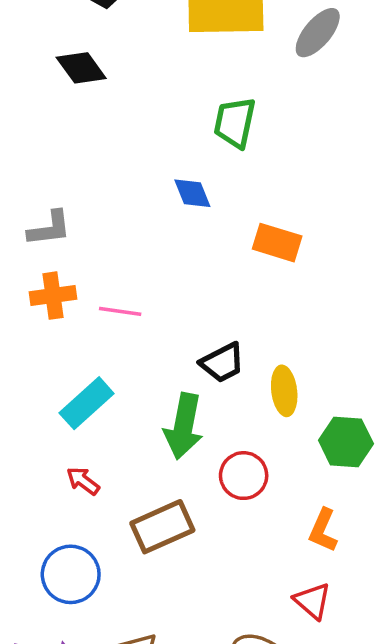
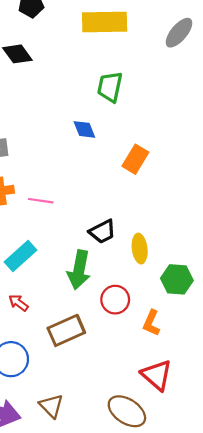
gray ellipse: (318, 33) -> (179, 33), moved
orange rectangle: (277, 243) -> (135, 159), turned -76
orange L-shape: (323, 530) -> (151, 323), moved
red triangle: (312, 601) -> (157, 375), size x1.4

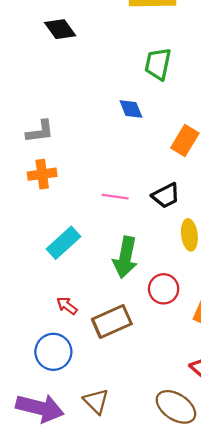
pink line: (41, 201) -> (115, 197), moved
black trapezoid: (102, 232) -> (166, 196), moved
red arrow: (18, 303) -> (67, 306), moved

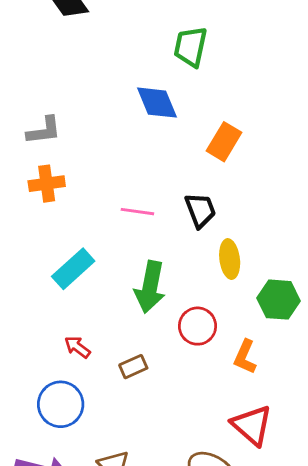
blue diamond: (131, 109) -> (157, 103), size x1.4
black trapezoid: (166, 196) -> (200, 210), turned -84
brown rectangle: (112, 321) -> (133, 367), size x0.6

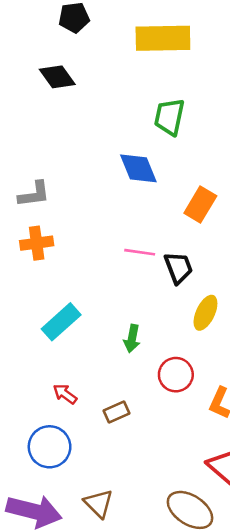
pink line: (137, 212) -> (140, 252), moved
yellow ellipse: (230, 259) -> (205, 313), turned 32
green arrow: (150, 287) -> (132, 339), size x0.6

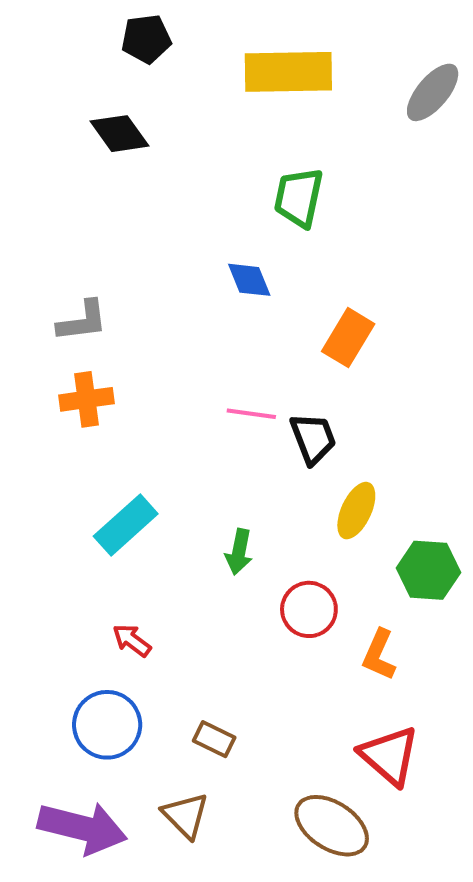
blue diamond: (138, 168) -> (249, 280), size x0.7
brown rectangle: (117, 412) -> (214, 739), moved, turned 50

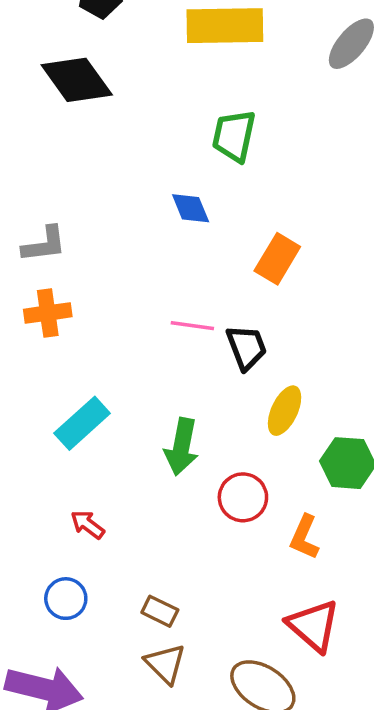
black diamond: (119, 134) -> (77, 80), size x1.4
green arrow: (239, 552) -> (181, 447), size x1.4
blue circle: (107, 725) -> (66, 599), size x0.7
brown triangle: (185, 815) -> (165, 664), moved

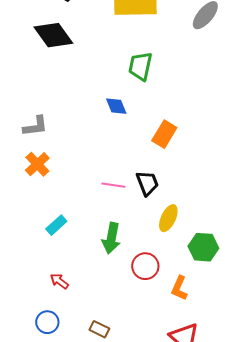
orange cross: (48, 313) -> (37, 164), turned -35
pink line: (192, 326) -> (113, 185), moved
cyan rectangle: (82, 423) -> (56, 225), size x0.7

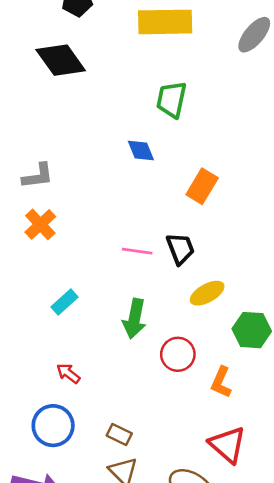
yellow ellipse: (168, 218) -> (207, 293), turned 36
blue circle: (47, 322) -> (53, 426), size x1.4

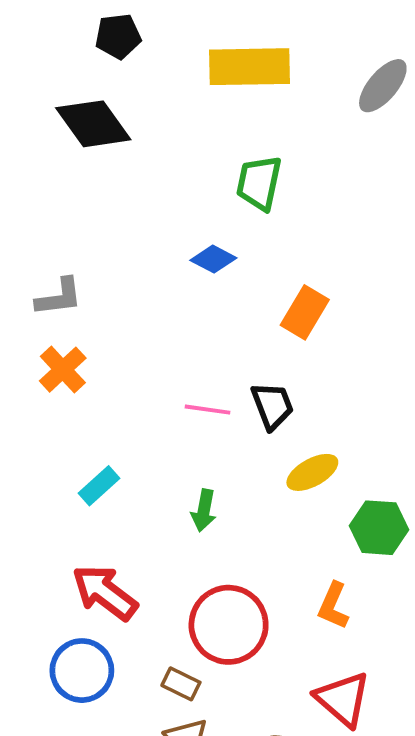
blue diamond: (141, 151) -> (213, 259), turned -40
green arrow: (135, 319) -> (204, 511), size x0.7
red circle: (178, 354) -> (229, 625), moved, size x1.5
red arrow: (68, 373) -> (105, 592), size x1.8

